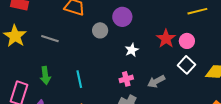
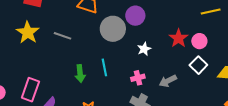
gray circle: (100, 30) -> (113, 29), size x1.6
green arrow: (45, 76) -> (80, 74), moved
cyan line: (79, 79) -> (104, 67), moved

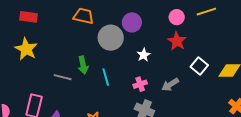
gray line: (63, 36) -> (63, 77), moved
pink circle: (199, 41) -> (177, 17), moved
green arrow: (80, 74) -> (83, 65), moved

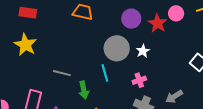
gray circle: (111, 38) -> (117, 48), moved
red star: (177, 41) -> (158, 23), moved
green arrow: (83, 65) -> (84, 90), moved
gray arrow: (170, 85) -> (174, 97), moved

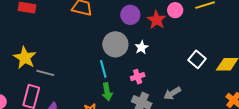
yellow star: (25, 45) -> (25, 58), moved
gray line: (62, 73) -> (45, 73), moved
green arrow: (84, 90) -> (107, 92), moved

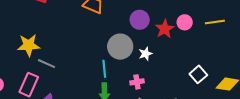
yellow star: (25, 58) -> (29, 45), turned 30

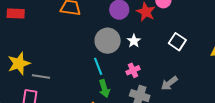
white square: (198, 74) -> (177, 42), moved

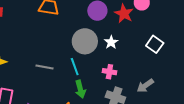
pink cross: (133, 70) -> (109, 72), turned 32
gray line: (41, 77) -> (45, 67), moved

